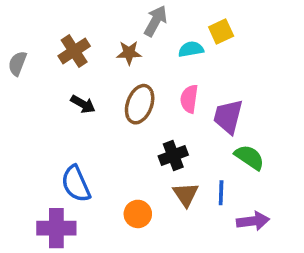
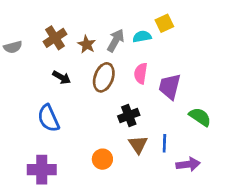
gray arrow: (156, 21) -> (116, 40), moved
brown star: (129, 53) -> (87, 44), moved, turned 30
gray semicircle: (17, 63) -> (13, 47), turned -126
green semicircle: (249, 157) -> (200, 117), moved
blue semicircle: (76, 184) -> (48, 118), moved

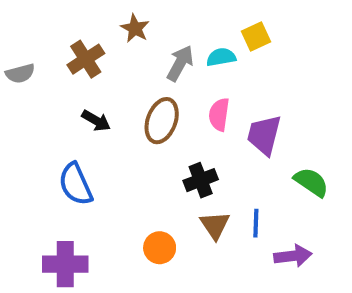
brown star: (87, 44) -> (135, 28), moved

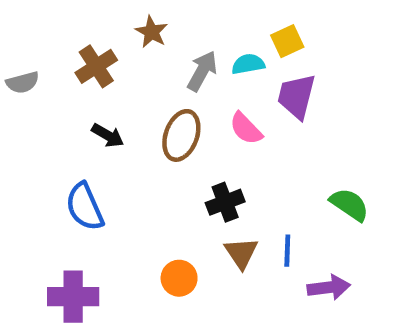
pink semicircle: (219, 114) -> (246, 129), turned -52
purple trapezoid: (264, 135) -> (296, 96), moved

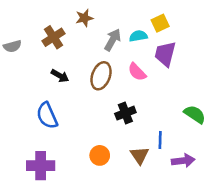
brown star: (151, 32) -> (84, 18), turned 30
brown triangle: (241, 253) -> (140, 155), moved

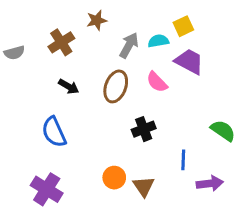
purple trapezoid: (165, 54) -> (189, 61), turned 104
brown triangle: (140, 155) -> (144, 186), moved
purple cross: (41, 166) -> (47, 189), turned 32

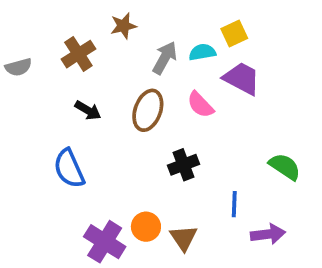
purple cross: (47, 189) -> (105, 242), moved

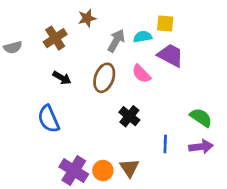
yellow square: (234, 33) -> (165, 23), turned 30
black cross: (184, 165) -> (129, 116), turned -30
orange circle: (146, 227) -> (103, 171), moved
purple arrow: (268, 234) -> (201, 147), moved

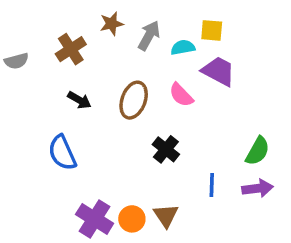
gray arrow: (116, 41) -> (149, 36), moved
green semicircle: (201, 118) -> (258, 151), turned 85

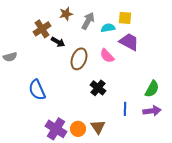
gray semicircle: (16, 61) -> (10, 57), moved
black arrow: (79, 100) -> (58, 42), moved

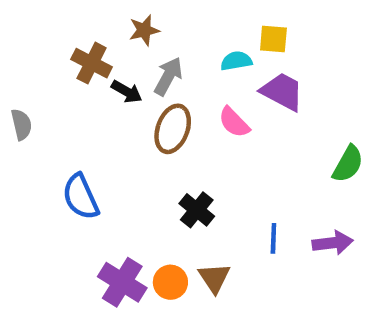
gray arrow: (88, 21) -> (168, 76), moved
brown cross: (42, 29) -> (92, 63), turned -30
gray semicircle: (10, 57) -> (21, 124), turned -88
black cross: (98, 88) -> (197, 210), moved
green semicircle: (152, 89) -> (348, 164), moved

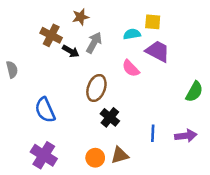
brown ellipse: (173, 129) -> (96, 88), moved
brown triangle: (214, 278) -> (120, 155), turned 48
purple cross: (122, 282) -> (44, 155), moved

